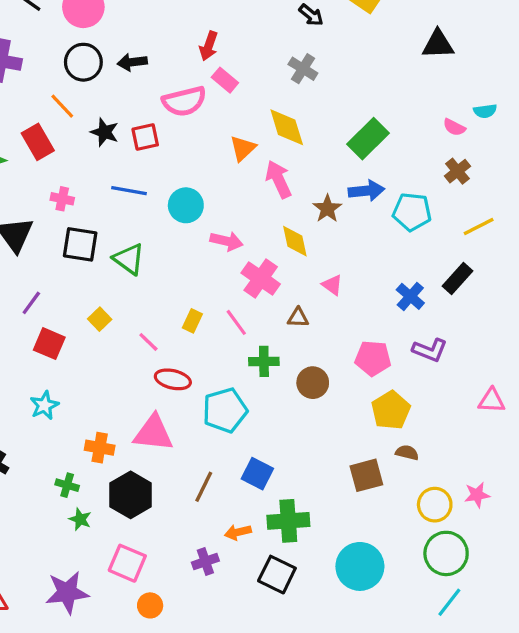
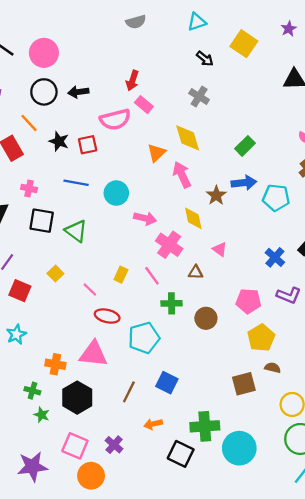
green rectangle: (368, 139) -> (245, 146), size x0.7
green cross: (288, 521) -> (205, 426), moved
purple cross: (205, 562) -> (114, 445), moved, turned -30
orange circle: (150, 605) -> (91, 476), size x1.5

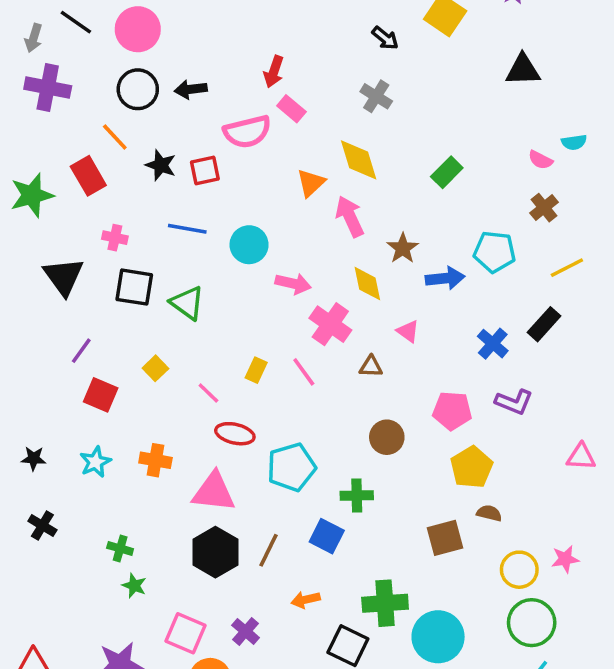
blue arrow: (244, 183) -> (445, 278), moved
green cross: (171, 303) -> (357, 495), moved
orange cross: (55, 364) -> (155, 460), moved
black hexagon: (77, 398) -> (215, 552), moved

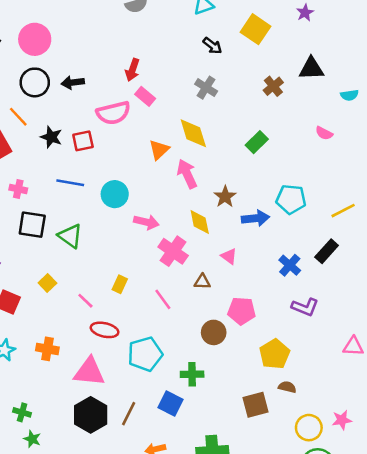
cyan semicircle: (574, 142) -> (349, 95), moved
brown cross: (544, 208) -> (273, 86), moved
pink line: (304, 372) -> (163, 299), moved
pink pentagon: (452, 411) -> (242, 311), moved

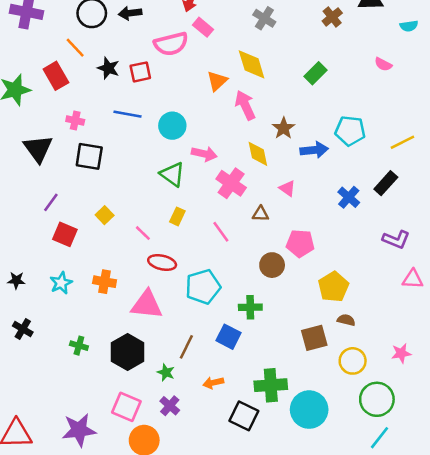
green triangle: (70, 236) -> (172, 174), moved
purple L-shape: (305, 307) -> (396, 239), moved
black hexagon: (91, 415) -> (128, 352), moved
yellow circle: (309, 428) -> (353, 361), moved
green star: (32, 439) -> (166, 372), moved

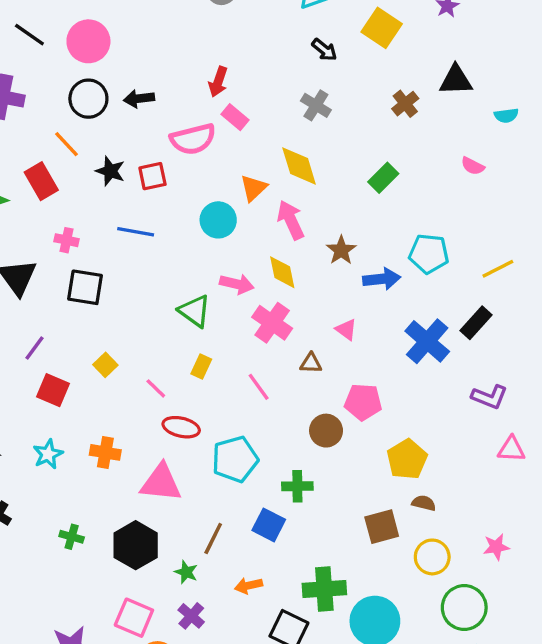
cyan circle: (172, 126) -> (218, 220), moved
yellow diamond: (258, 154) -> (282, 272), moved
blue cross: (349, 197) -> (427, 341), size x1.5

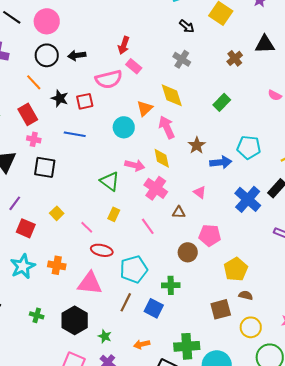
red rectangle: (41, 181) -> (28, 114), moved
cyan star: (48, 454) -> (23, 266), size x1.4
brown line: (213, 538) -> (126, 302), moved

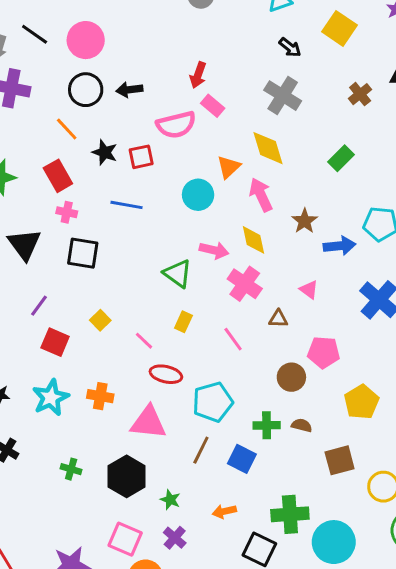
gray cross: (182, 59) -> (283, 96), size x1.4
brown semicircle: (246, 295) -> (302, 425), moved

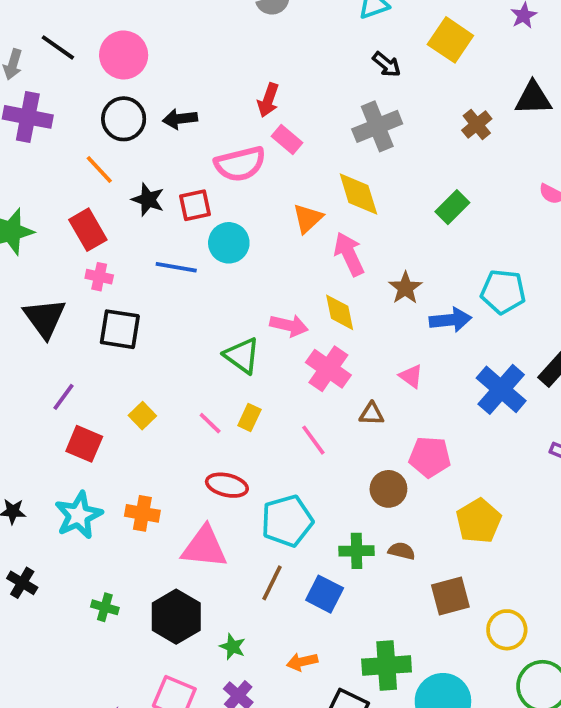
gray cross: (283, 96) -> (377, 126), turned 36
cyan circle: (198, 195) -> (229, 243), moved
pink line: (144, 341) -> (210, 423), moved

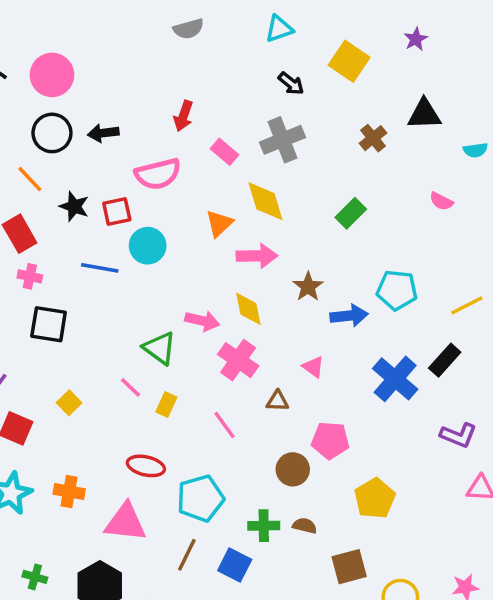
pink rectangle: (287, 140) -> (224, 152), moved
pink arrow: (349, 254) -> (257, 256), turned 114
pink line: (210, 423) -> (131, 387), moved

